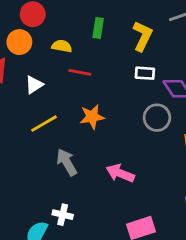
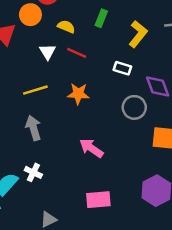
white rectangle: (145, 73) -> (122, 68), moved
white triangle: (34, 85) -> (48, 52), moved, turned -42
gray arrow: (67, 162) -> (33, 128), moved

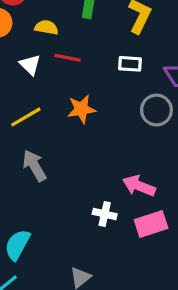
pink arrow: (91, 148) -> (139, 186), moved
white cross: (33, 172) -> (105, 214), moved
pink rectangle: (98, 200) -> (151, 224), moved

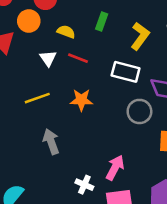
white rectangle: (130, 64) -> (126, 72), size x1.5
gray arrow: (34, 166) -> (51, 142), moved
pink arrow: (139, 186) -> (115, 168), turned 85

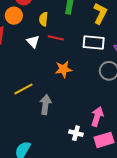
yellow semicircle: (66, 32) -> (43, 19), turned -96
yellow line: (37, 98) -> (23, 89), moved
gray arrow: (51, 142) -> (45, 104), turned 36

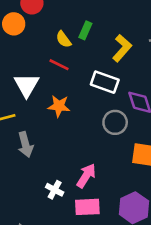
yellow semicircle: (43, 19) -> (64, 39), moved, turned -56
white triangle: (33, 42) -> (27, 85), moved, size x1.5
gray arrow: (45, 104) -> (25, 145), turned 144

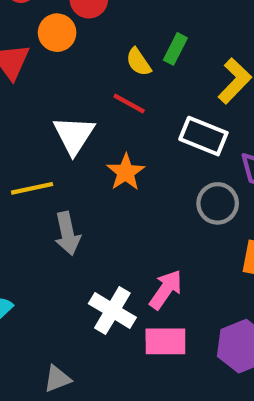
orange star: (59, 106) -> (126, 172), turned 30
white cross: (55, 190) -> (112, 310), size x1.5

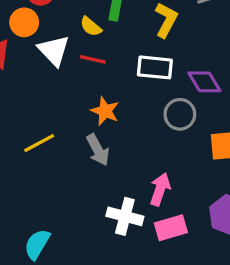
white triangle: (74, 135) -> (54, 50), moved
gray arrow: (67, 233) -> (98, 150), moved

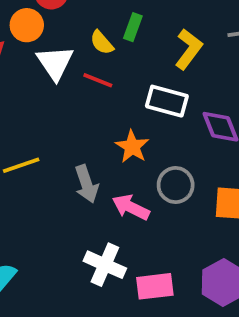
orange star: (105, 111) -> (132, 147), moved
gray circle: (180, 114) -> (176, 185), moved
pink arrow: (160, 189) -> (131, 207), moved, turned -92

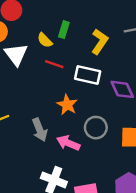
red line: (98, 80) -> (54, 64), moved

